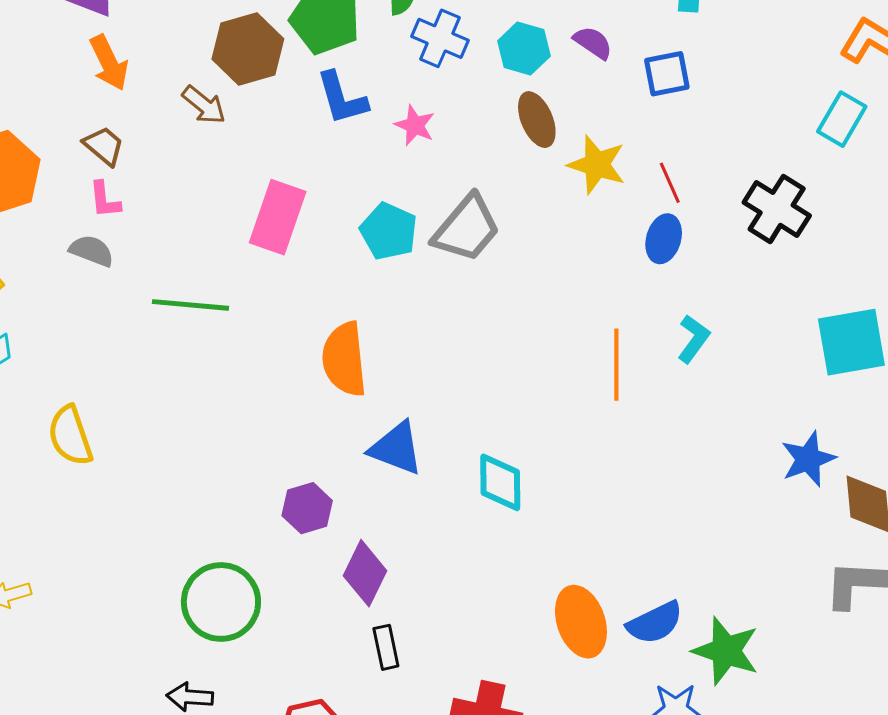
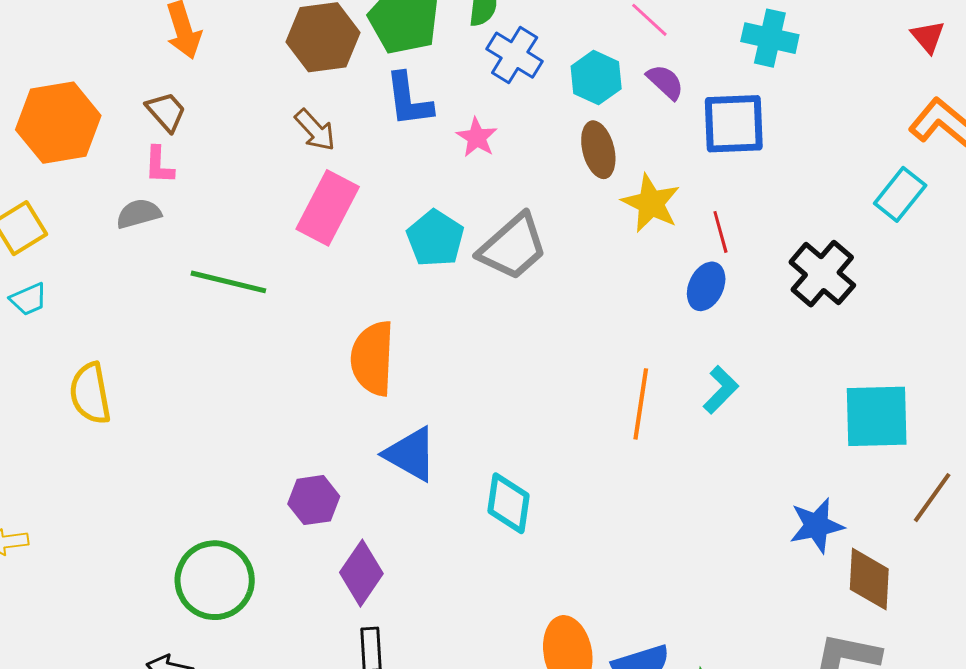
blue square: (667, 74) -> (734, 124), size x1.4
brown arrow: (204, 105) -> (315, 130), moved
gray semicircle: (92, 251) -> (139, 214), turned -45

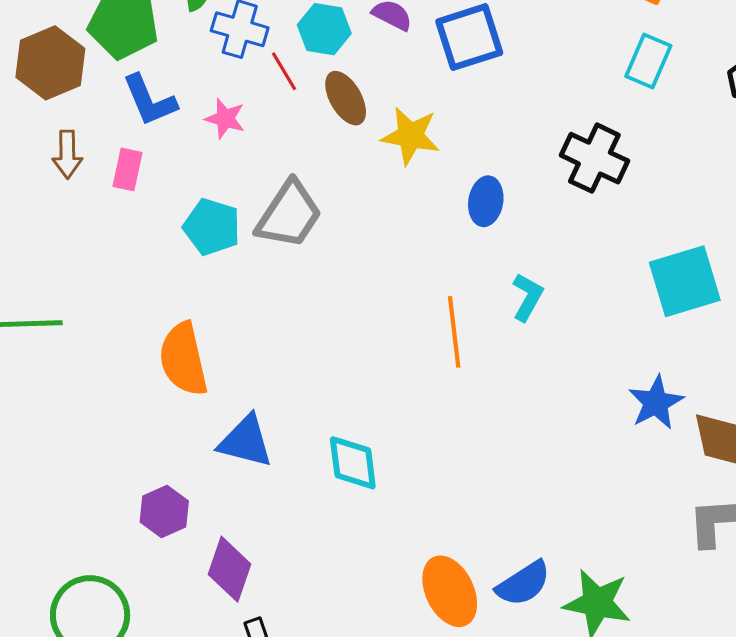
brown arrow: (315, 130) -> (67, 154), turned 57
pink rectangle: (328, 208) -> (128, 169), moved, size x0.6
red line: (720, 232) -> (284, 71), moved

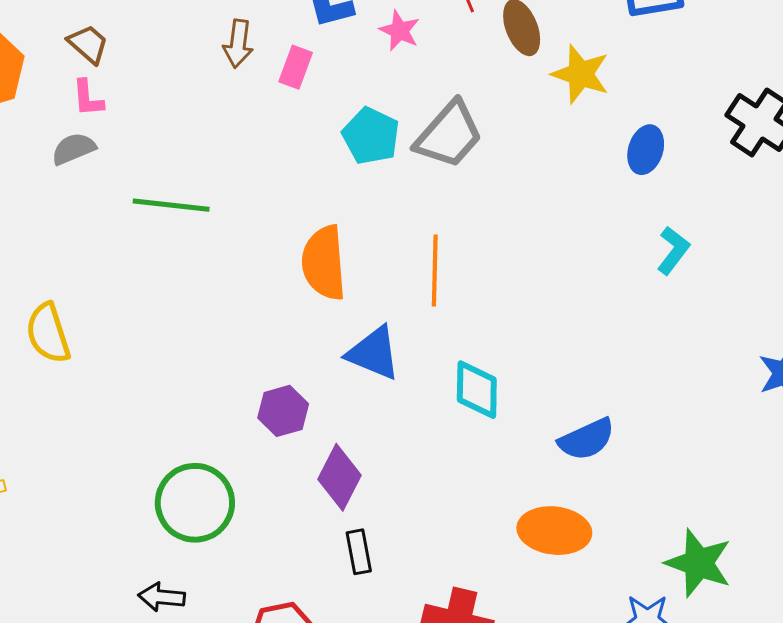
orange line: (454, 332) -> (435, 271), moved
blue semicircle: (523, 584) -> (587, 439), moved
orange ellipse: (450, 591) -> (554, 531), turned -66

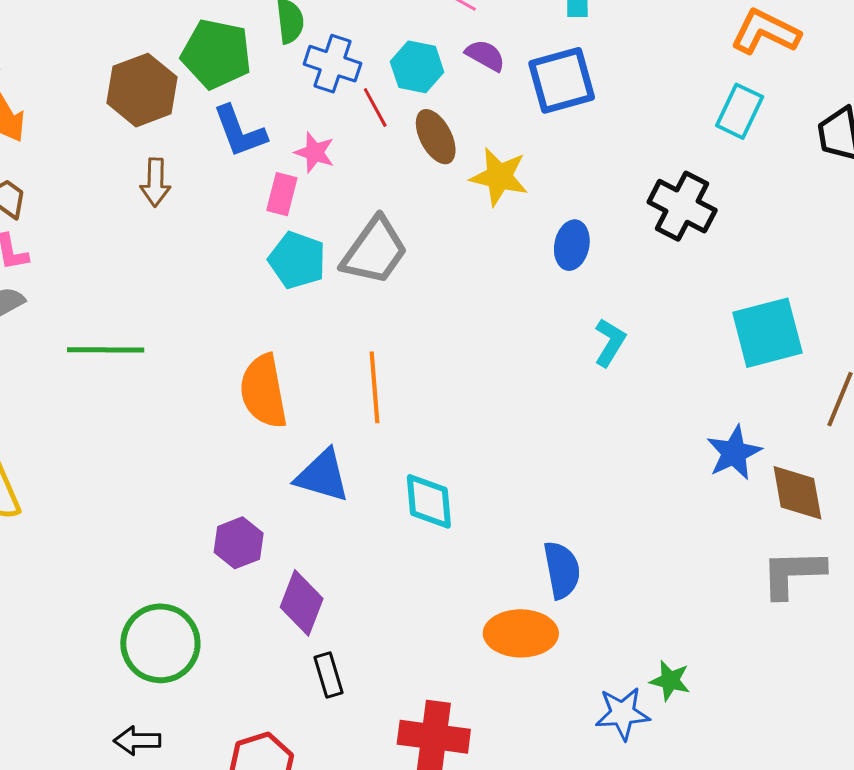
pink rectangle: (296, 67) -> (282, 194), moved
blue semicircle: (587, 439) -> (562, 570), moved, turned -70
green star: (699, 563) -> (670, 681), moved, size x0.6

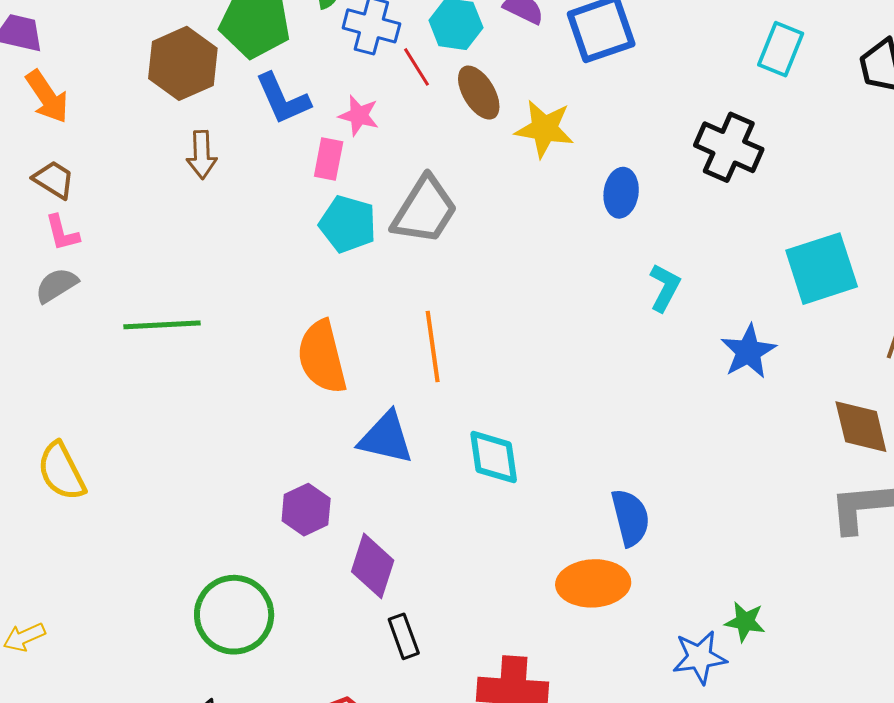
blue star: (734, 453) -> (748, 352), moved

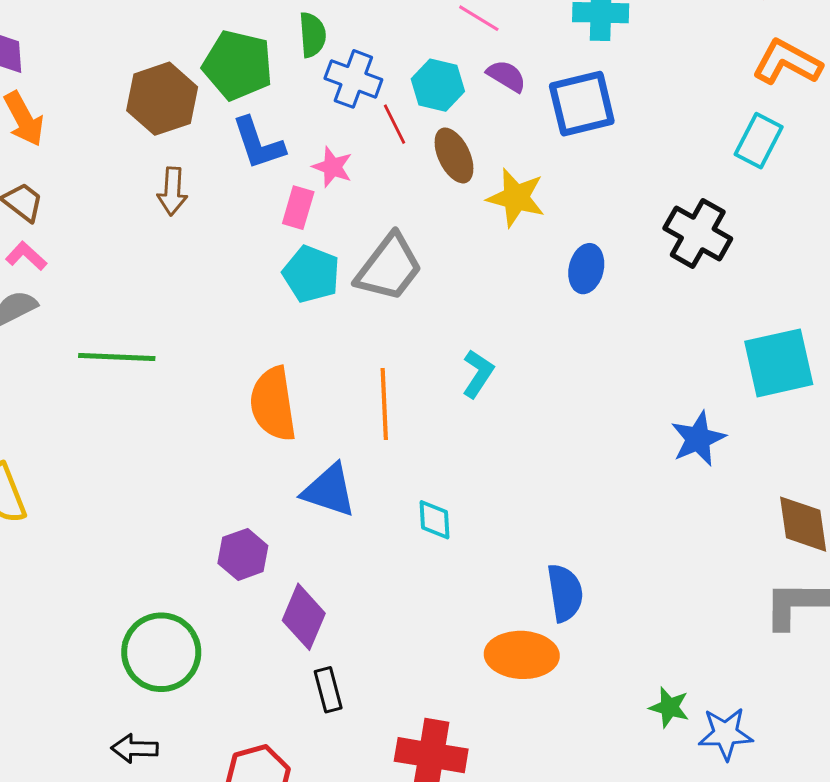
pink L-shape: (62, 233) -> (26, 256), turned 141
cyan L-shape: (665, 288) -> (478, 374), moved
cyan diamond: (494, 457) -> (435, 520), size x0.7
blue star: (699, 657) -> (726, 734), moved

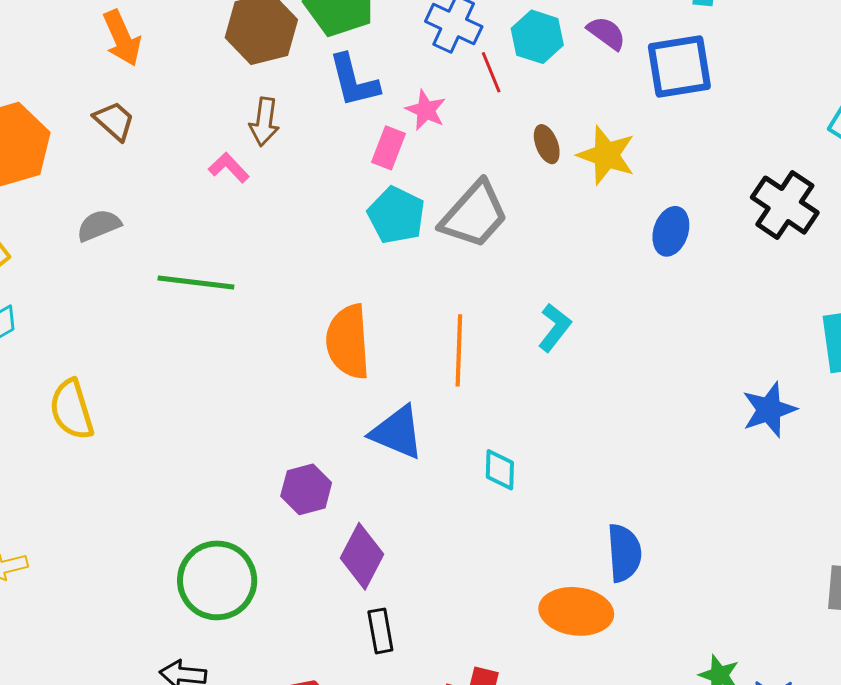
brown ellipse: (454, 155) -> (547, 144), moved, size x0.7
pink L-shape: (26, 256) -> (229, 168), moved

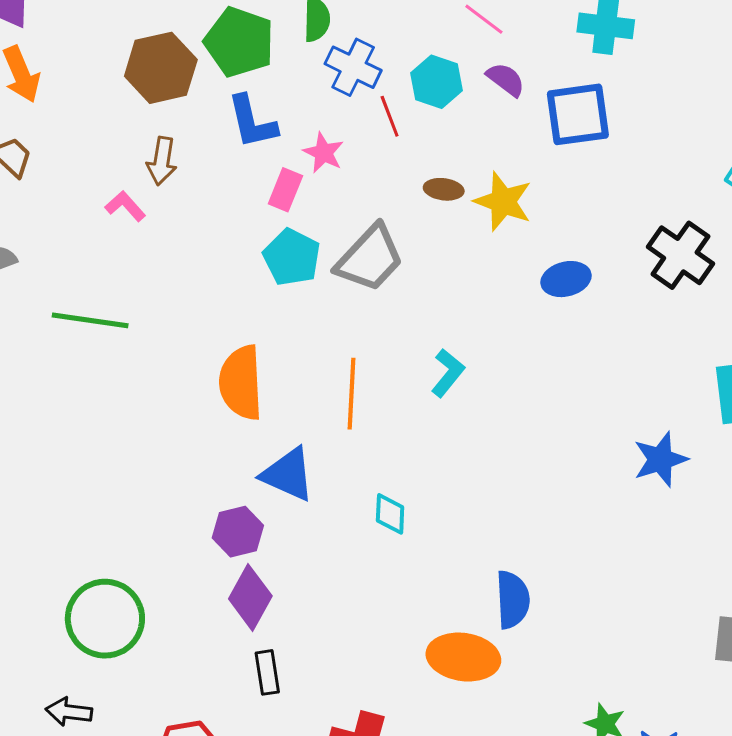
brown ellipse: (547, 144) -> (444, 189), turned -63
blue ellipse: (671, 231) -> (566, 279), turned 57
purple hexagon: (306, 489) -> (238, 532), moved

